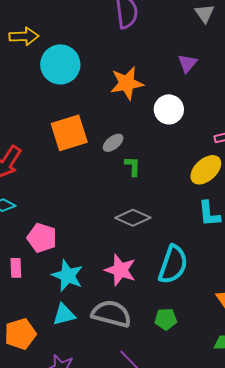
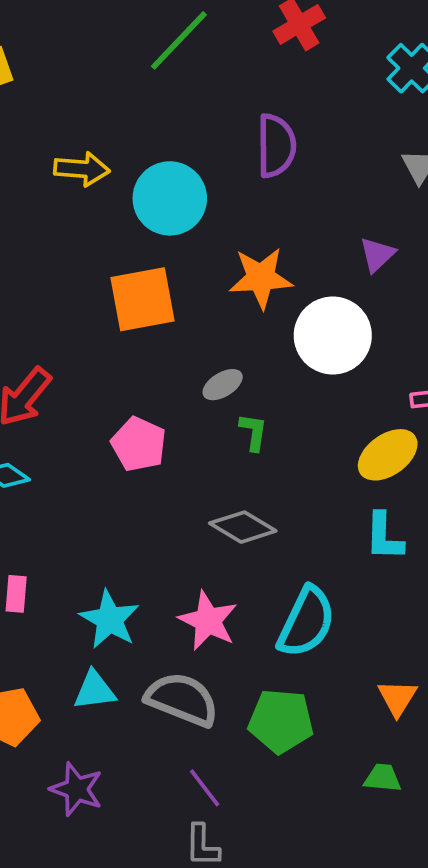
cyan circle: (60, 64) -> (170, 198), moved
white circle: (169, 109) -> (333, 336), size x1.4
orange square: (69, 133) -> (143, 299), moved
pink pentagon: (42, 238) -> (139, 444), moved
green pentagon: (166, 319) -> (281, 721), size x1.6

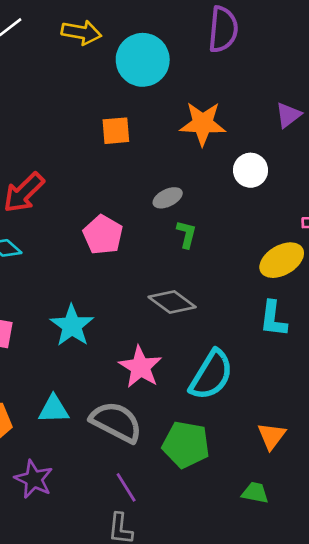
orange square: (143, 299) -> (116, 131), size x0.6
white circle: (333, 336) -> (251, 170), size x0.6
cyan star: (110, 619) -> (72, 326), moved

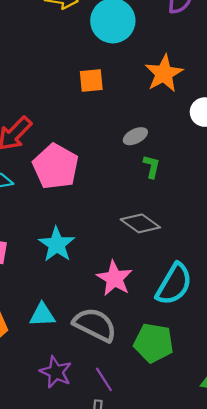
orange star: (203, 124) -> (164, 73), turned -30
pink pentagon: (103, 235) -> (56, 166), moved, size x1.4
purple star: (34, 479) -> (56, 372), moved

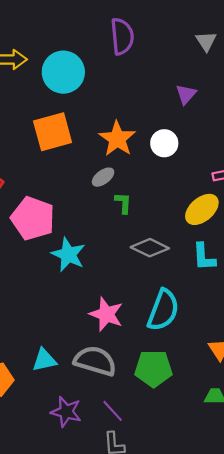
orange star: (164, 73) -> (117, 139), moved
orange square: (91, 80) -> (53, 132), size x1.6
gray diamond: (140, 223) -> (150, 248), moved
cyan star: (57, 244) -> (68, 255), moved

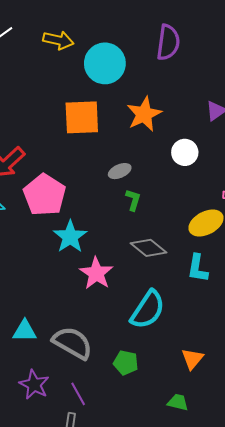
orange star: (117, 139) -> (144, 114), moved
pink star: (106, 314) -> (96, 273), moved
green pentagon: (153, 369) -> (126, 363), size x0.7

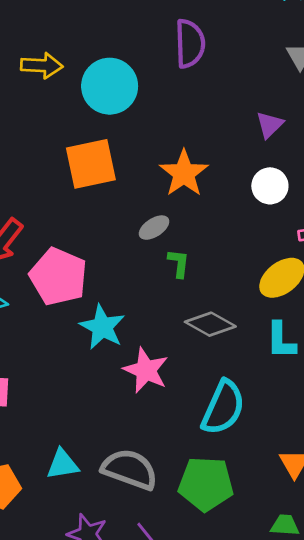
orange star: (144, 114) -> (184, 173), moved
white circle: (185, 152) -> (270, 186), moved
green pentagon: (126, 363) -> (206, 484), size x1.6

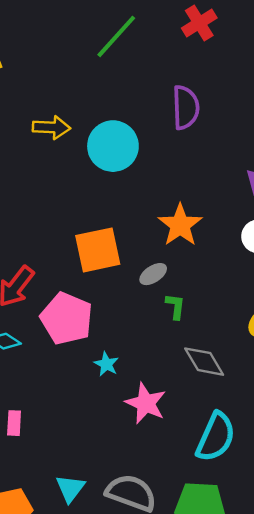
orange square: (91, 164) -> (98, 250), moved
gray diamond: (210, 324) -> (204, 362), turned 30
cyan star: (102, 327) -> (106, 364), size x0.6
cyan triangle: (63, 464) -> (70, 488), turned -44

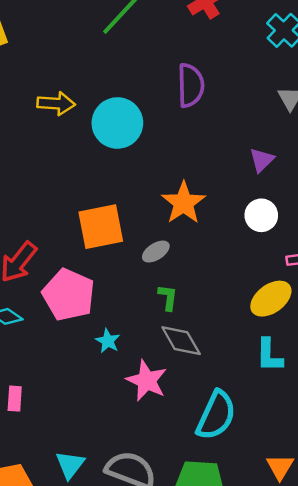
green L-shape: (175, 306) -> (168, 297), moved
gray diamond: (204, 362) -> (181, 341), moved

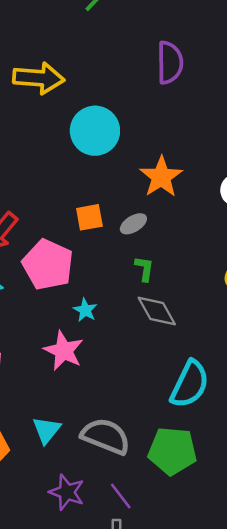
yellow arrow: (56, 103) -> (39, 78), size x1.4
cyan circle: (117, 123) -> (95, 131), moved
orange square: (101, 227) -> (89, 217), moved, size x0.6
pink star: (147, 381) -> (64, 351), moved

